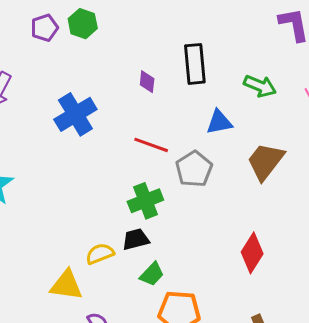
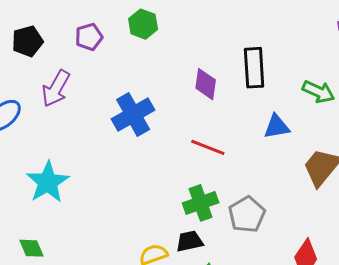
purple pentagon: (44, 28) -> (89, 37), moved
purple diamond: (147, 82) -> (206, 84), size x1.4
gray pentagon: (194, 169) -> (247, 215), moved

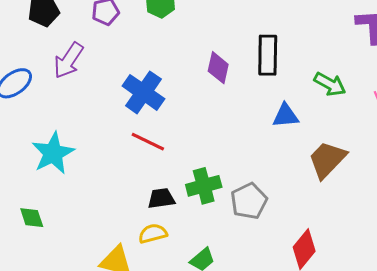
blue cross: (133, 115) -> (143, 92), turned -30
red line: (208, 147) -> (148, 142), moved
black trapezoid: (190, 241) -> (161, 198), moved

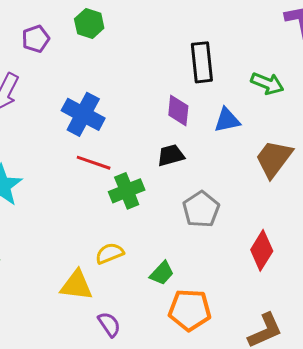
purple diamond: (218, 68) -> (178, 111), moved
green cross: (204, 186) -> (127, 191), moved
black trapezoid: (161, 198) -> (171, 155), moved

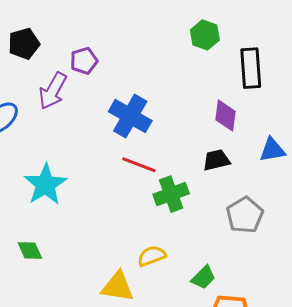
green hexagon: (89, 24) -> (205, 35), moved
purple pentagon: (36, 39) -> (84, 61), moved
blue triangle: (227, 120) -> (272, 150), moved

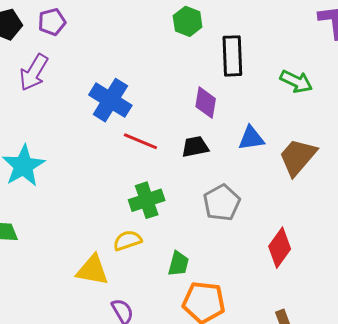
purple pentagon: (84, 61) -> (52, 22), moved
red line: (139, 165) -> (140, 141), moved
green cross: (171, 194) -> (147, 200), moved
green trapezoid: (203, 277) -> (178, 264), turned -32

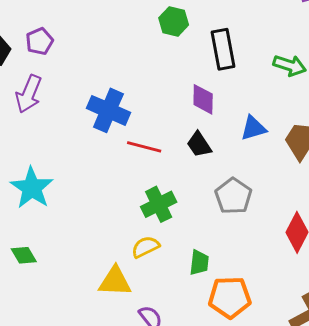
black trapezoid: (195, 147) -> (199, 144), turned -104

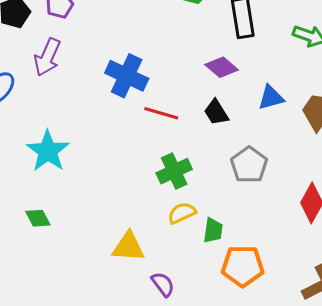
purple diamond: (203, 99) -> (222, 67), turned -52
yellow semicircle: (145, 247) -> (182, 213), moved

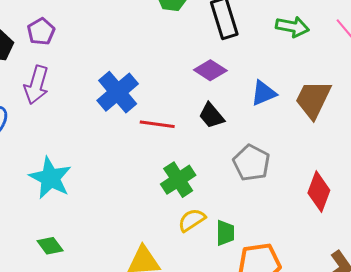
blue cross: (127, 76) -> (118, 92), turned 33

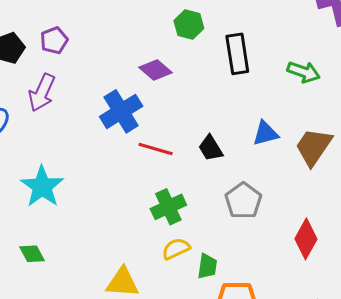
purple diamond: (210, 70) -> (156, 70), moved

